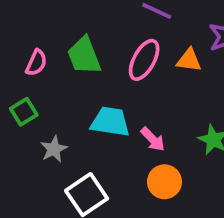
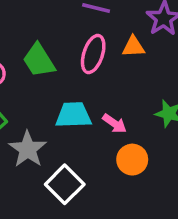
gray star: (54, 149) -> (28, 149), size x1.5

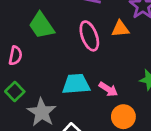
pink ellipse: (93, 54) -> (89, 36), turned -36
green trapezoid: (39, 60) -> (41, 25), moved

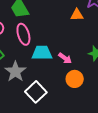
pink ellipse: (89, 36) -> (23, 34), moved

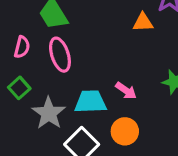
cyan trapezoid: (42, 53) -> (90, 102), moved
orange circle: (75, 79) -> (125, 131), moved

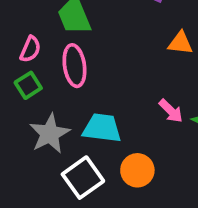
green square: (19, 88) -> (28, 85), moved
pink arrow: (126, 91) -> (171, 111), moved

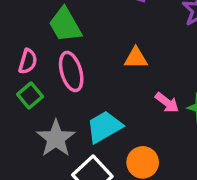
orange triangle: (180, 43) -> (136, 58), moved
cyan trapezoid: (102, 128) -> (104, 127), turned -30

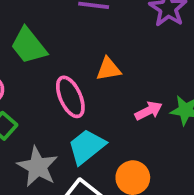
pink ellipse: (71, 72) -> (70, 97), moved
pink arrow: (167, 103) -> (149, 111), turned -55

